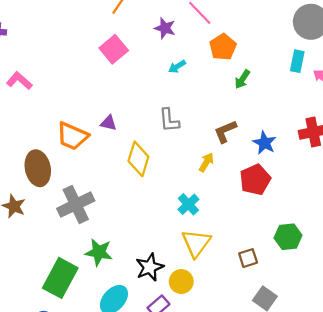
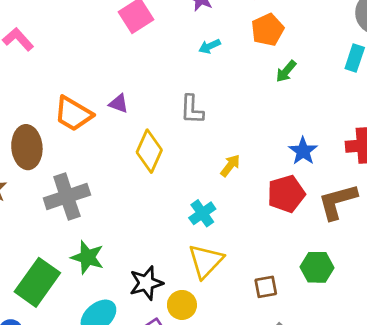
brown L-shape: (225, 131) -> (338, 202), moved, size x1.4

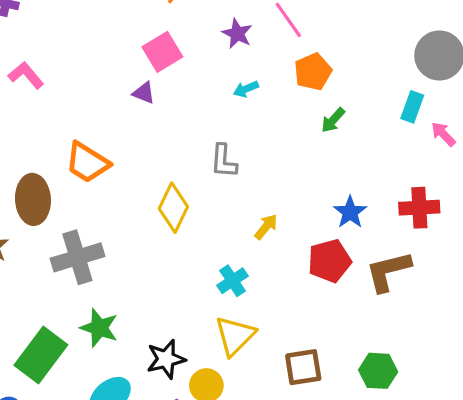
purple triangle: (119, 104) -> (144, 93), moved
green hexagon: (317, 267) -> (378, 371), moved
brown square: (266, 287) -> (303, 367), size x1.4

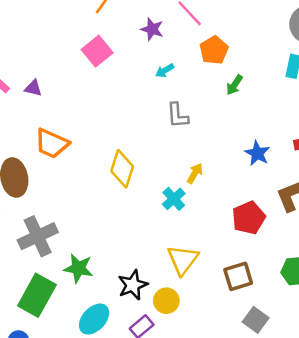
purple triangle: (144, 93) -> (33, 88), moved
gray L-shape: (224, 161) -> (178, 115), moved
gray cross: (77, 257) -> (38, 236), moved
red pentagon: (329, 261) -> (249, 218), moved
cyan cross: (232, 281) -> (174, 199), moved

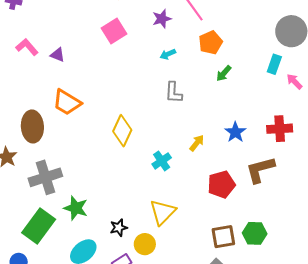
purple star: (152, 29) -> (162, 19), turned 30
yellow arrow: (195, 173) -> (197, 143), moved
brown square: (238, 276) -> (223, 237), moved
black star: (133, 285) -> (119, 228), size x0.7

